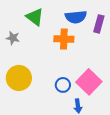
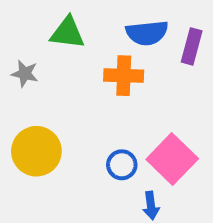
green triangle: (35, 17) -> (67, 33), turned -30

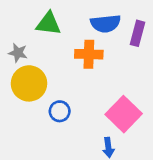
yellow circle: (36, 151) -> (29, 83), moved
blue circle: (122, 165) -> (60, 111), moved

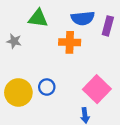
yellow circle: (29, 83) -> (18, 92), moved

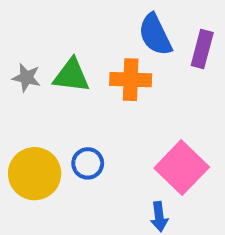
green triangle: (38, 18) -> (71, 76), moved
blue semicircle: (83, 18) -> (155, 35), turned 70

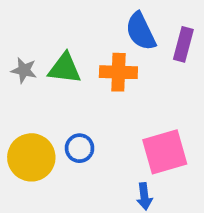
pink square: (182, 168) -> (165, 152), turned 30

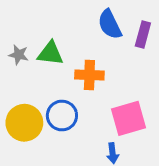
orange cross: (118, 72) -> (89, 75), moved
blue circle: (80, 148) -> (62, 116), size x1.4

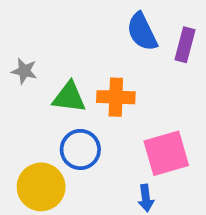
green triangle: (50, 53) -> (69, 97), moved
yellow circle: (24, 123) -> (41, 187), moved

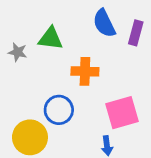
green triangle: (69, 97) -> (51, 38), moved

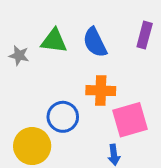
blue semicircle: (104, 23) -> (95, 42), moved
orange cross: (85, 71) -> (101, 91), moved

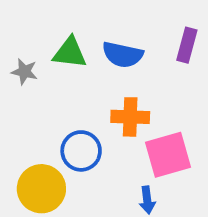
blue semicircle: (95, 42) -> (123, 55), turned -52

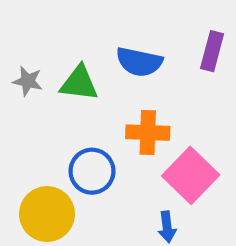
green triangle: (70, 53) -> (79, 83), moved
pink square: (168, 155) -> (191, 175), turned -30

